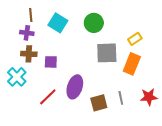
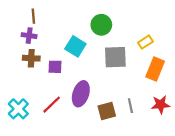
cyan square: (58, 23) -> (75, 46), moved
orange rectangle: (132, 64) -> (155, 69), moved
cyan cross: (17, 77) -> (18, 109), moved

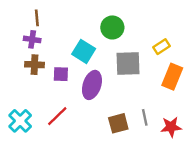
purple ellipse: (81, 94) -> (92, 85), moved
red star: (161, 105) -> (171, 127), moved

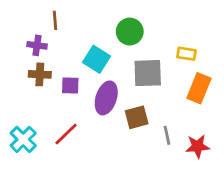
brown line: (37, 18) -> (55, 20), moved
yellow rectangle: (161, 47) -> (186, 54), turned 42
brown square: (118, 123) -> (137, 117), moved

